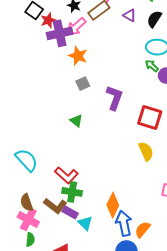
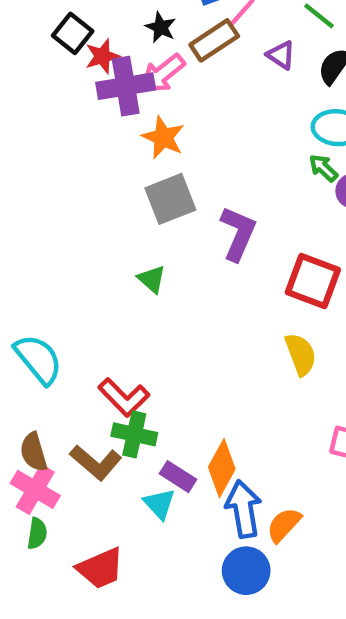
gray square: (83, 84) -> (170, 199), size x1.6
purple rectangle: (70, 212) -> (178, 477), moved

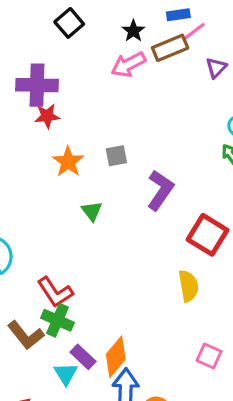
purple triangle: (281, 55) -> (216, 68), turned 30
red star: (102, 56) -> (47, 116), moved
purple cross: (126, 86) -> (37, 85), moved
orange star: (163, 137) -> (68, 162), moved
gray square: (170, 199) -> (116, 156), size x0.6

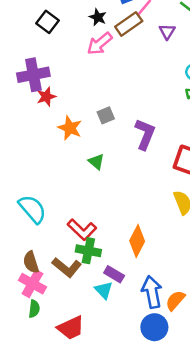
orange diamond: (116, 357) -> (137, 241), moved

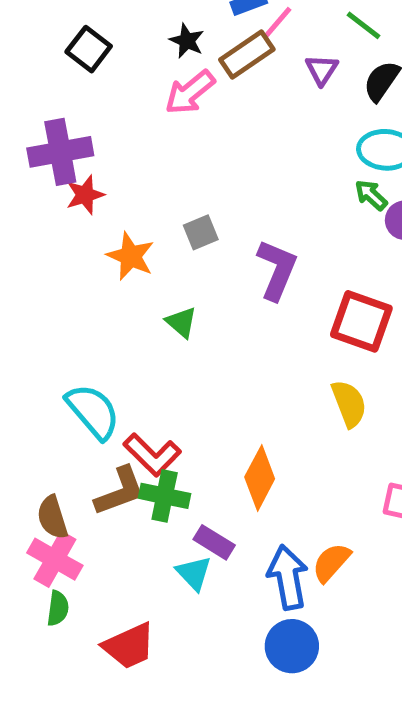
cyan semicircle: (32, 209) -> (93, 411), moved
brown L-shape: (67, 267) -> (120, 491), moved, turned -60
orange semicircle: (175, 300) -> (331, 562), moved

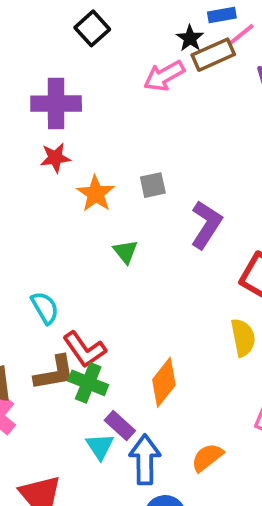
black star: (187, 41) -> (190, 38), moved
red star: (85, 195) -> (55, 158), moved
cyan semicircle: (93, 411) -> (45, 308), size x0.7
blue arrow: (288, 577) -> (145, 460), moved

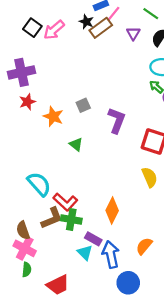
pink arrow: (164, 76) -> (54, 30), moved
cyan semicircle: (45, 308) -> (39, 184), size x1.4

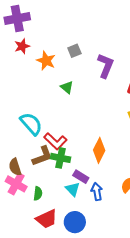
blue arrow: (111, 254) -> (97, 192), size x0.7
green semicircle: (27, 270) -> (38, 193), moved
blue circle: (128, 283) -> (75, 222), moved

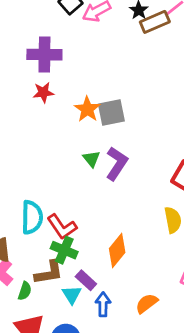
gray square: (74, 51) -> (111, 113), size x1.5
orange star: (46, 61) -> (87, 109), moved
purple L-shape: (106, 66) -> (117, 164), moved
cyan semicircle: (31, 124) -> (32, 217), moved, turned 30
brown L-shape: (42, 156) -> (49, 273), moved

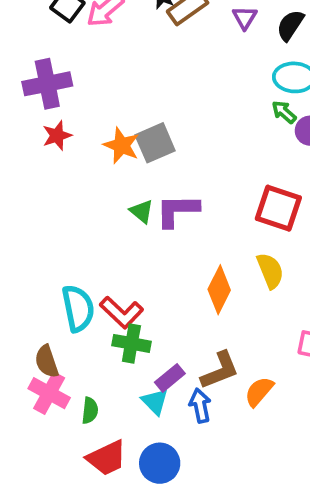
purple L-shape: (117, 164) -> (177, 210), turned -112
orange diamond: (117, 251) -> (219, 290), moved
brown L-shape: (49, 273) -> (220, 370), moved
purple rectangle: (86, 280) -> (170, 378), turned -70

